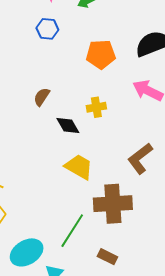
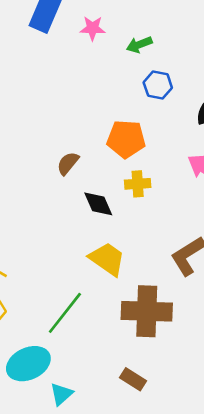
blue hexagon: (47, 29) -> (158, 85), moved
orange pentagon: (101, 54) -> (126, 139), moved
green line: (72, 231) -> (65, 313), moved

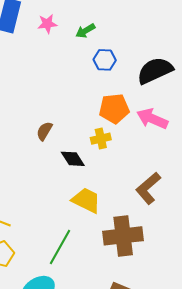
orange pentagon: (126, 139) -> (114, 109), moved

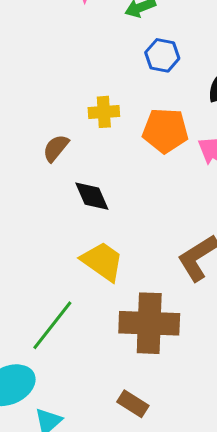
yellow cross: (101, 139) -> (104, 112), moved

